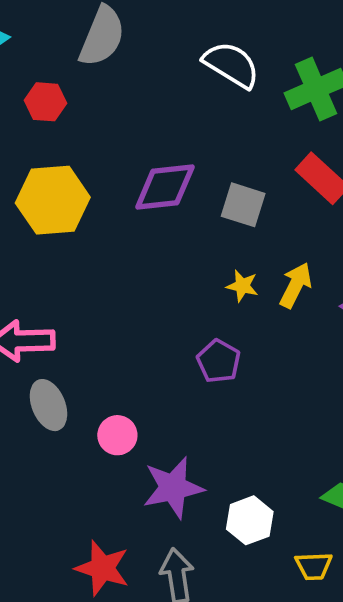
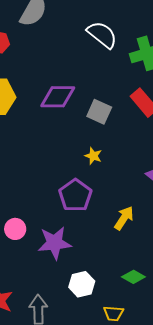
yellow arrow: (296, 285) -> (124, 218), moved
purple pentagon: (219, 361) -> (75, 195), size x1.4
purple star: (173, 488) -> (55, 243), moved

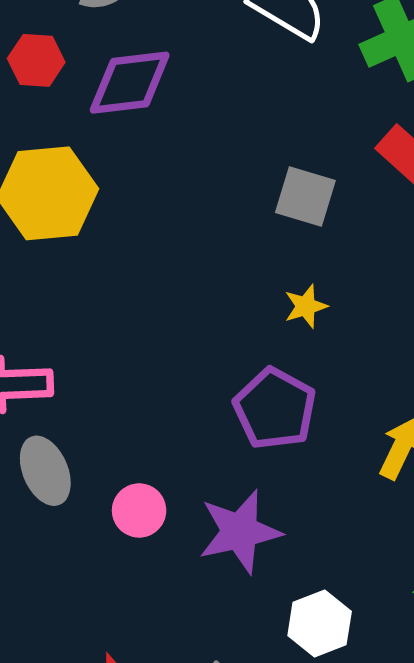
purple diamond: (58, 97) -> (130, 83), moved
yellow star: (93, 156) -> (306, 306), turned -30

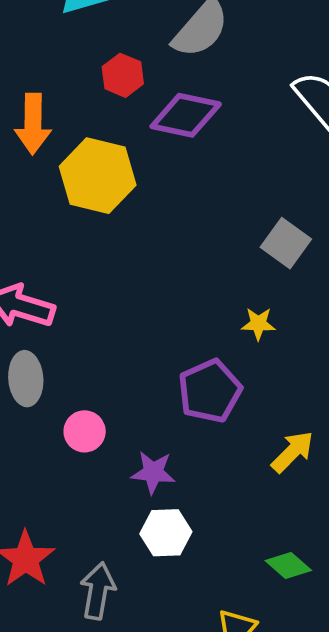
purple star: (240, 532) -> (153, 472), size x0.7
white hexagon: (320, 624) -> (166, 533), moved

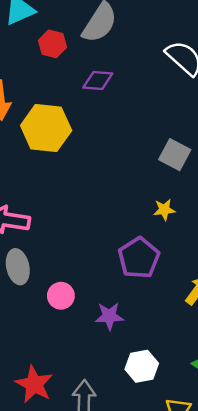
red hexagon: (123, 75) -> (52, 44), moved
purple diamond: (186, 115) -> (98, 81), size x0.7
white hexagon: (166, 533) -> (142, 366), moved

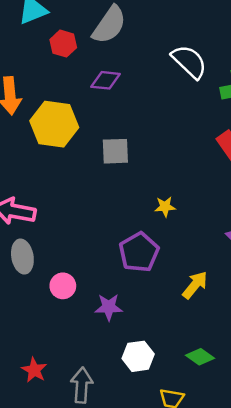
gray square: (175, 155) -> (115, 151), moved, turned -32
red star: (34, 384) -> (34, 370), size x0.7

